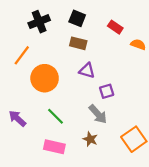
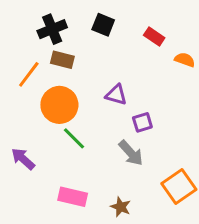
brown rectangle: (78, 43) -> (62, 60), moved
green line: (55, 116) -> (74, 138), moved
brown star: (90, 139) -> (121, 207), moved

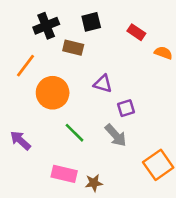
black square: (103, 25) -> (91, 22), turned -36
brown rectangle: (62, 60) -> (73, 48), moved
green line: (74, 138) -> (74, 133), moved
brown star: (121, 207) -> (94, 183), moved, turned -30

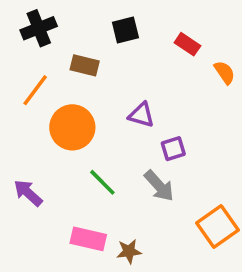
black cross: (46, 26) -> (39, 28), moved
brown rectangle: (73, 48) -> (85, 65), moved
orange semicircle: (163, 53) -> (225, 72), turned 36

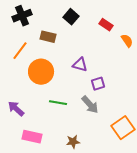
black square: (125, 30) -> (71, 17), turned -35
green line: (102, 182) -> (58, 103), turned -36
pink rectangle: (88, 239) -> (32, 137), moved

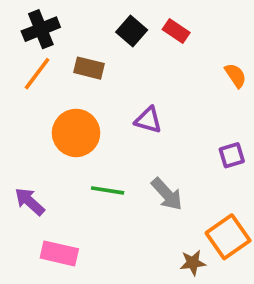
red rectangle: (106, 25) -> (176, 31), moved
orange line: (20, 51) -> (37, 74), moved
purple square: (98, 84) -> (232, 155), moved
brown star: (73, 142) -> (193, 263), moved

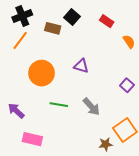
red rectangle: (176, 31) -> (107, 21), moved
brown rectangle: (89, 68) -> (53, 28), moved
purple square: (232, 155) -> (127, 85), turned -32

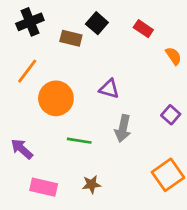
orange line: (20, 40) -> (27, 71), moved
gray arrow: (91, 107) -> (123, 128), moved, turned 54
brown star: (106, 144) -> (91, 184), moved

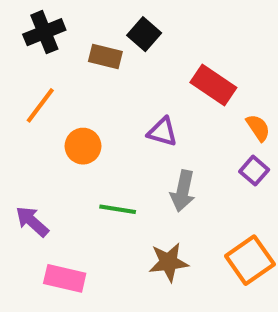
red rectangle: (143, 29) -> (213, 85), moved, size x1.5
orange semicircle: (173, 56) -> (258, 128), moved
orange circle: (56, 98) -> (83, 146), size x0.7
brown star: (91, 184) -> (169, 262), moved, size x1.4

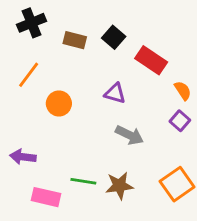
black square: (144, 34) -> (114, 37), moved
gray arrow: (183, 191) -> (129, 135), turned -76
green line: (118, 209) -> (83, 181), moved
purple arrow: (32, 221) -> (23, 157), turned -35

